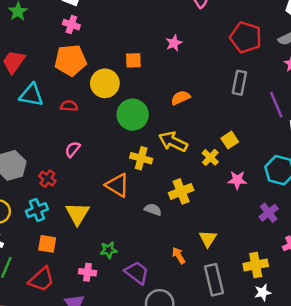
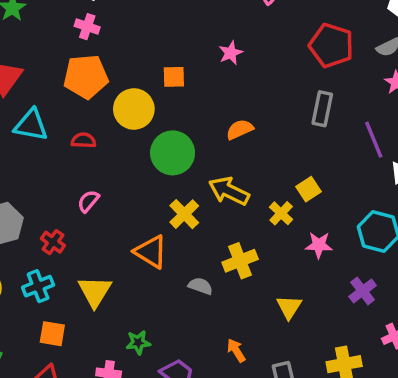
yellow cross: (141, 158) -> (184, 214), turned 30
yellow triangle: (208, 239) -> (289, 307), moved

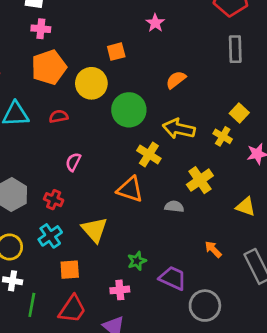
yellow triangle: (289, 307) -> (246, 207), turned -30

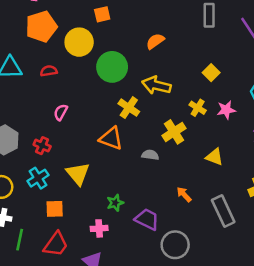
yellow cross: (223, 136) -> (198, 108), moved

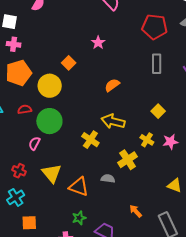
orange square: (102, 14) -> (69, 63), turned -32
green circle: (112, 67) -> (49, 121), moved
orange triangle: (111, 138) -> (79, 187), moved
yellow triangle: (214, 157) -> (175, 185), moved
yellow triangle: (78, 174) -> (52, 173), moved

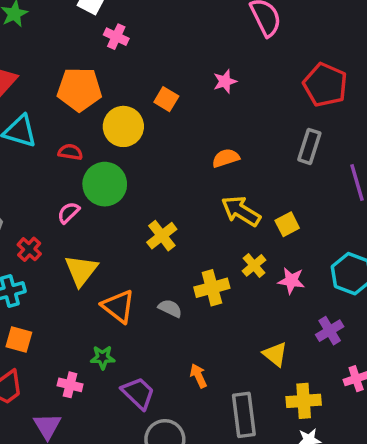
pink cross: (14, 44) -> (116, 37), moved
orange square: (69, 63) -> (166, 99), turned -32
yellow arrow: (113, 121) -> (241, 211), moved

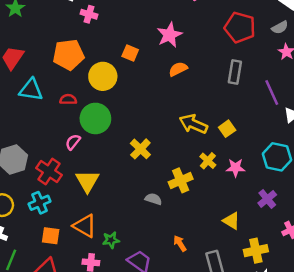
pink star: (225, 81) -> (169, 35), size x1.5
orange semicircle: (226, 158) -> (178, 69), moved
red cross: (29, 249) -> (49, 171), size x1.5
orange triangle: (118, 306) -> (85, 226), moved

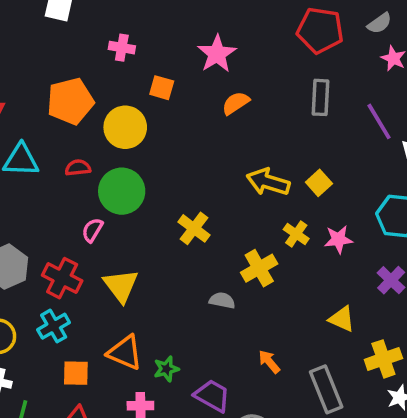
pink cross: (89, 14) -> (122, 48), moved

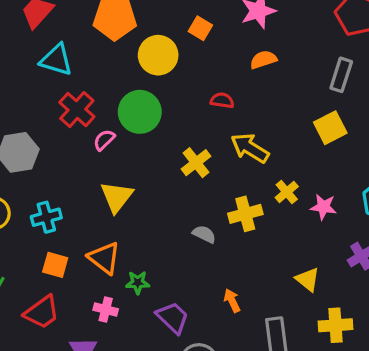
red semicircle: (78, 168) -> (222, 100), moved
yellow arrow: (268, 182) -> (250, 148), moved
yellow square: (319, 183) -> (330, 128), moved, size x1.4
red cross: (62, 278) -> (77, 110), moved

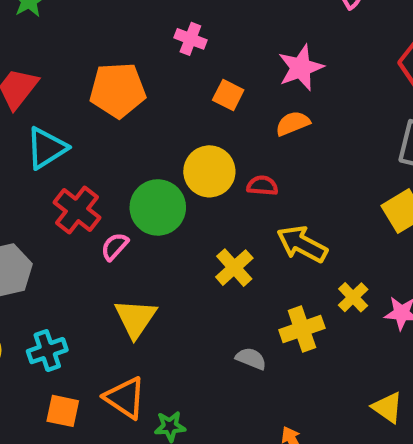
yellow circle: (158, 55) -> (209, 171), moved
cyan triangle: (56, 60) -> (46, 148), turned -45
orange semicircle: (263, 60) -> (293, 123), moved

